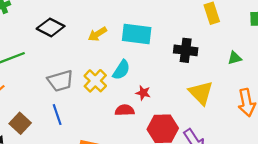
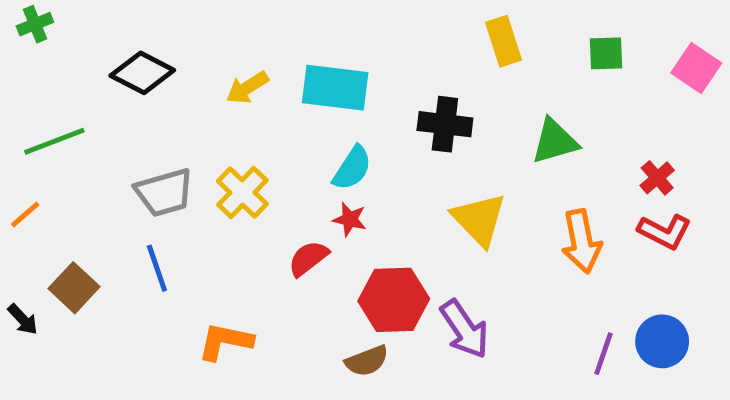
green triangle: (235, 58) -> (555, 141), size x1.5
cyan semicircle: (121, 70) -> (352, 168), moved
red semicircle: (125, 110) -> (308, 258), turned -36

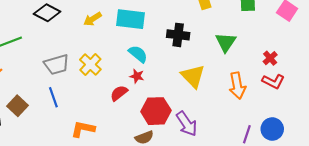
green triangle: (555, 141) -> (226, 42), turned -40
cyan semicircle: (352, 168) -> (138, 54), turned -84

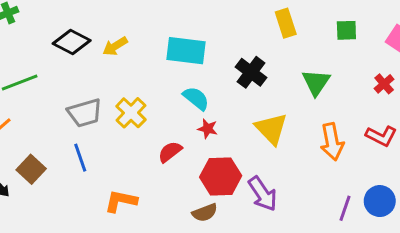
yellow arrow: (92, 19) -> (115, 46), moved
black cross: (178, 35) -> (251, 72), turned 30
red cross: (270, 58) -> (384, 84), moved
red star: (137, 76) -> (208, 129), moved

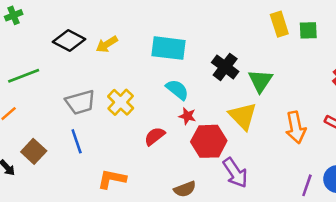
yellow rectangle: (286, 23) -> (279, 24), moved
green triangle: (316, 82) -> (260, 81), moved
red hexagon: (221, 176) -> (209, 141), moved

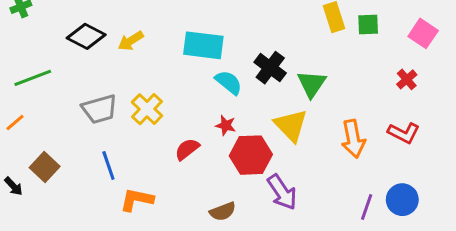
cyan semicircle: (177, 90) -> (229, 82), moved
blue line: (77, 141) -> (108, 165), moved

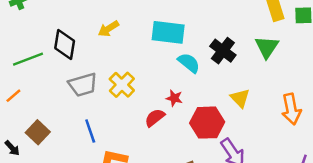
black diamond: (86, 36) -> (65, 45), moved, turned 72
green triangle: (312, 84) -> (267, 47), moved
red star: (226, 125) -> (174, 98), moved
yellow triangle: (291, 125) -> (240, 98), size x0.7

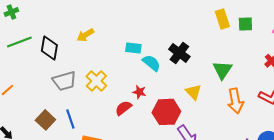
cyan rectangle: (168, 32) -> (133, 48), moved, size x0.6
green triangle: (267, 47) -> (222, 70), moved
green line: (28, 59) -> (19, 42), moved
brown square: (38, 132) -> (45, 120), moved

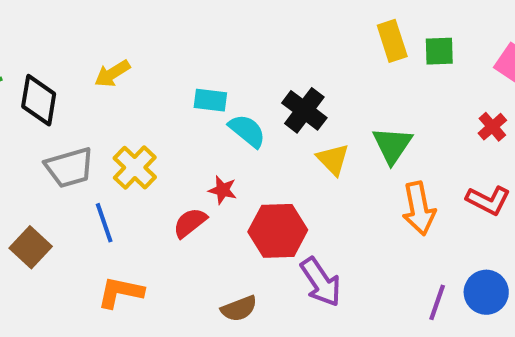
yellow triangle: (193, 92) -> (333, 159), moved
blue line: (70, 119) -> (104, 223), moved

